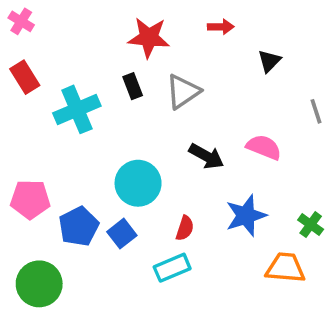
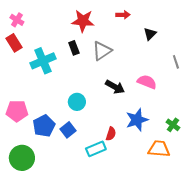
pink cross: (21, 21) -> (17, 20), moved
cyan circle: (138, 183) -> (77, 102), size x0.7
red semicircle: (185, 228) -> (111, 134), moved

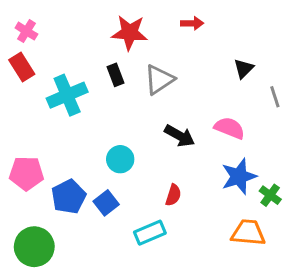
black triangle: (150, 34) -> (244, 69), moved
blue star: (137, 120) -> (239, 176), moved
red semicircle: (111, 134) -> (173, 195), moved

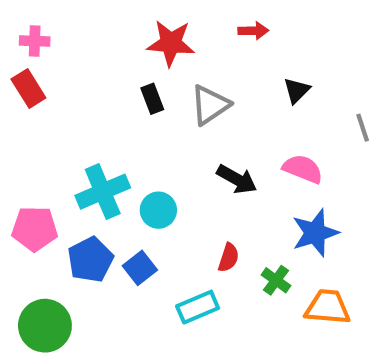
pink cross: (26, 31) -> (35, 41), turned -30
black triangle: (244, 69) -> (297, 90), moved
cyan cross: (67, 95) -> (103, 192), moved
green cross: (270, 195) -> (276, 280), moved

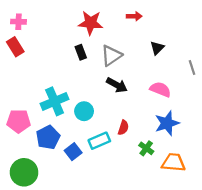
black arrow: (237, 179) -> (117, 85), moved
red semicircle: (229, 258) -> (123, 128), moved
blue square: (140, 268) -> (73, 152), moved
cyan rectangle: (198, 307) -> (99, 141), moved

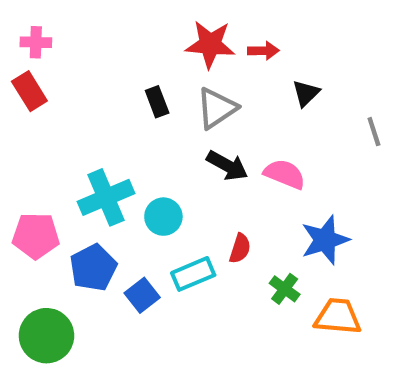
red arrow: (134, 16) -> (263, 51), moved
red star: (91, 23) -> (210, 44), moved
pink semicircle: (160, 89) -> (285, 174), moved

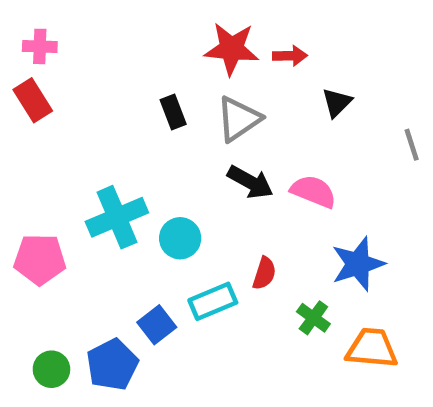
blue pentagon: (93, 268) -> (112, 365), moved
green circle: (46, 336) -> (51, 369), size x0.6

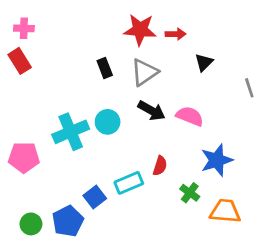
cyan circle: (180, 238) -> (108, 122), moved

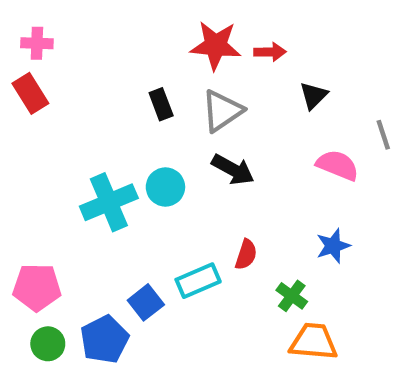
pink semicircle: (190, 116) -> (337, 165), moved
pink pentagon: (24, 157) -> (37, 287), moved
blue star: (217, 160) -> (333, 246), size x0.7
orange trapezoid: (225, 211) -> (314, 342), moved

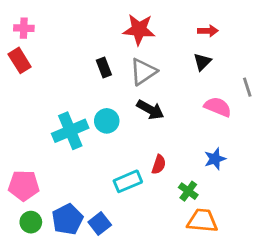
red arrow: (270, 52) -> (208, 31), moved
blue square: (146, 302) -> (100, 223), moved

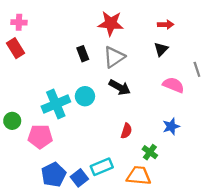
cyan rectangle: (128, 181) -> (102, 167), moved
pink pentagon: (24, 186) -> (40, 137), moved
orange trapezoid: (202, 221) -> (139, 176), moved
green circle: (31, 222) -> (12, 121), moved

